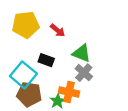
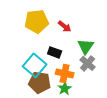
green triangle: (82, 53) -> (86, 46), turned 42
orange cross: (69, 92) -> (65, 73), moved

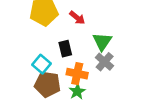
black rectangle: (55, 52) -> (65, 49), turned 56
cyan square: (35, 65) -> (41, 64), size x0.7

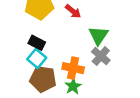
black rectangle: (65, 49) -> (37, 43), moved, turned -49

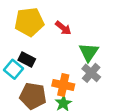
cyan square: (37, 58) -> (13, 69), moved

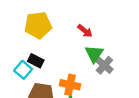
red arrow: (63, 28) -> (85, 31), moved
gray cross: (91, 73) -> (104, 65), moved

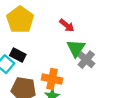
yellow pentagon: (38, 25) -> (20, 20), turned -30

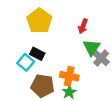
red arrow: (67, 25) -> (83, 26), turned 72

